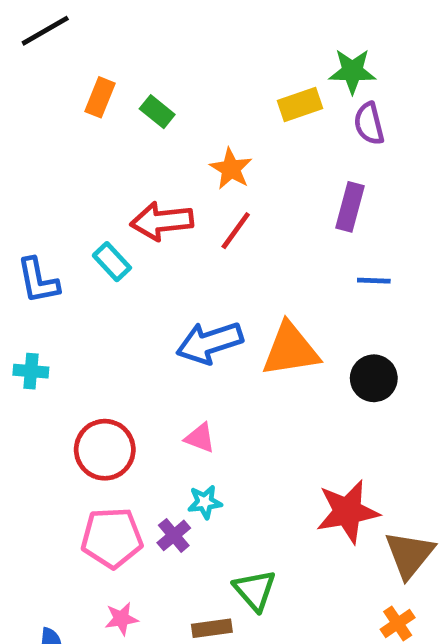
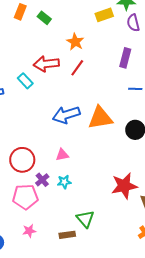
pink triangle: (200, 438) -> (62, 155), turned -32
purple cross: (174, 535) -> (42, 180), moved

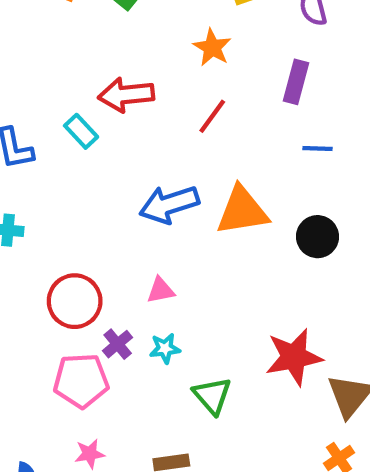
orange star: (75, 42) -> (212, 47), moved
red line: (77, 68) -> (212, 116), moved
green triangle: (85, 219) -> (212, 396), moved

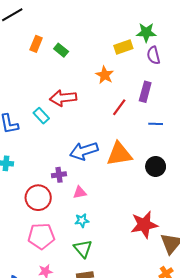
red line: (212, 116) -> (119, 107), moved
purple cross: (118, 344) -> (59, 175), moved, turned 32
green triangle: (212, 396) -> (83, 249), moved

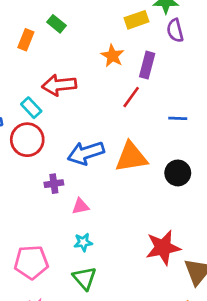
orange rectangle: (36, 44) -> (26, 40), moved
purple rectangle: (145, 92) -> (147, 65), moved
red circle: (38, 198) -> (27, 140), moved

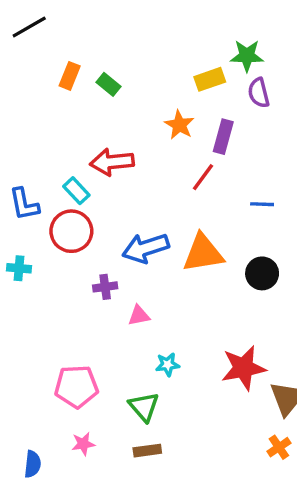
orange rectangle: (26, 40) -> (70, 76), moved
cyan star: (83, 242) -> (168, 365), moved

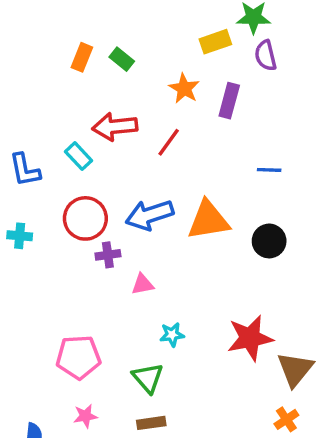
orange rectangle: (70, 76) -> (82, 57), moved
green rectangle: (109, 84) -> (122, 59), moved
red line: (203, 177) -> (169, 142), moved
red circle: (71, 231) -> (85, 218), moved

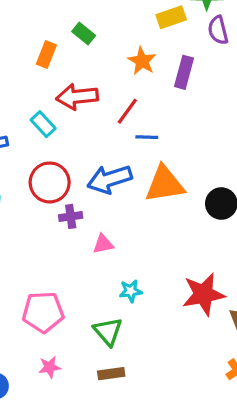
orange rectangle: (82, 57) -> (46, 54), moved
blue line: (269, 170) -> (147, 137), moved

